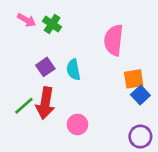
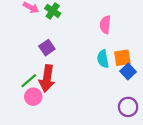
pink semicircle: (114, 40) -> (105, 25), size x0.7
cyan semicircle: (73, 70) -> (103, 59), moved
pink circle: (77, 124) -> (33, 97), moved

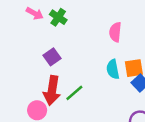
green line: (29, 81) -> (74, 93), moved

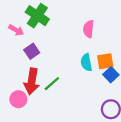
pink arrow: (35, 13) -> (16, 30), moved
green cross: (58, 17) -> (37, 16), size x1.5

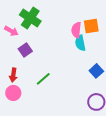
orange square: (105, 61) -> (91, 26), moved
cyan semicircle: (86, 62) -> (80, 43), moved
red arrow: (32, 81) -> (13, 75), moved, size x0.6

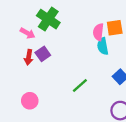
red arrow: (13, 75) -> (29, 57), moved
green line: (43, 79) -> (80, 85), moved

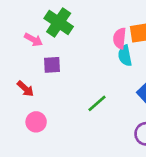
purple square: (43, 54) -> (52, 65), turned 32
red arrow: (29, 57) -> (25, 89), moved, turned -56

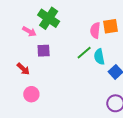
cyan semicircle: (125, 56) -> (99, 57), moved
green line: (97, 103) -> (84, 53), moved

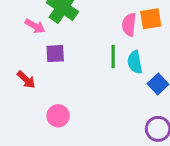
green line: (84, 53) -> (113, 56), turned -49
pink circle: (31, 94) -> (58, 116), moved

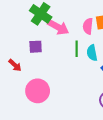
pink arrow: (35, 26) -> (58, 27), moved, size x1.5
pink circle: (58, 116) -> (38, 91), size x1.5

